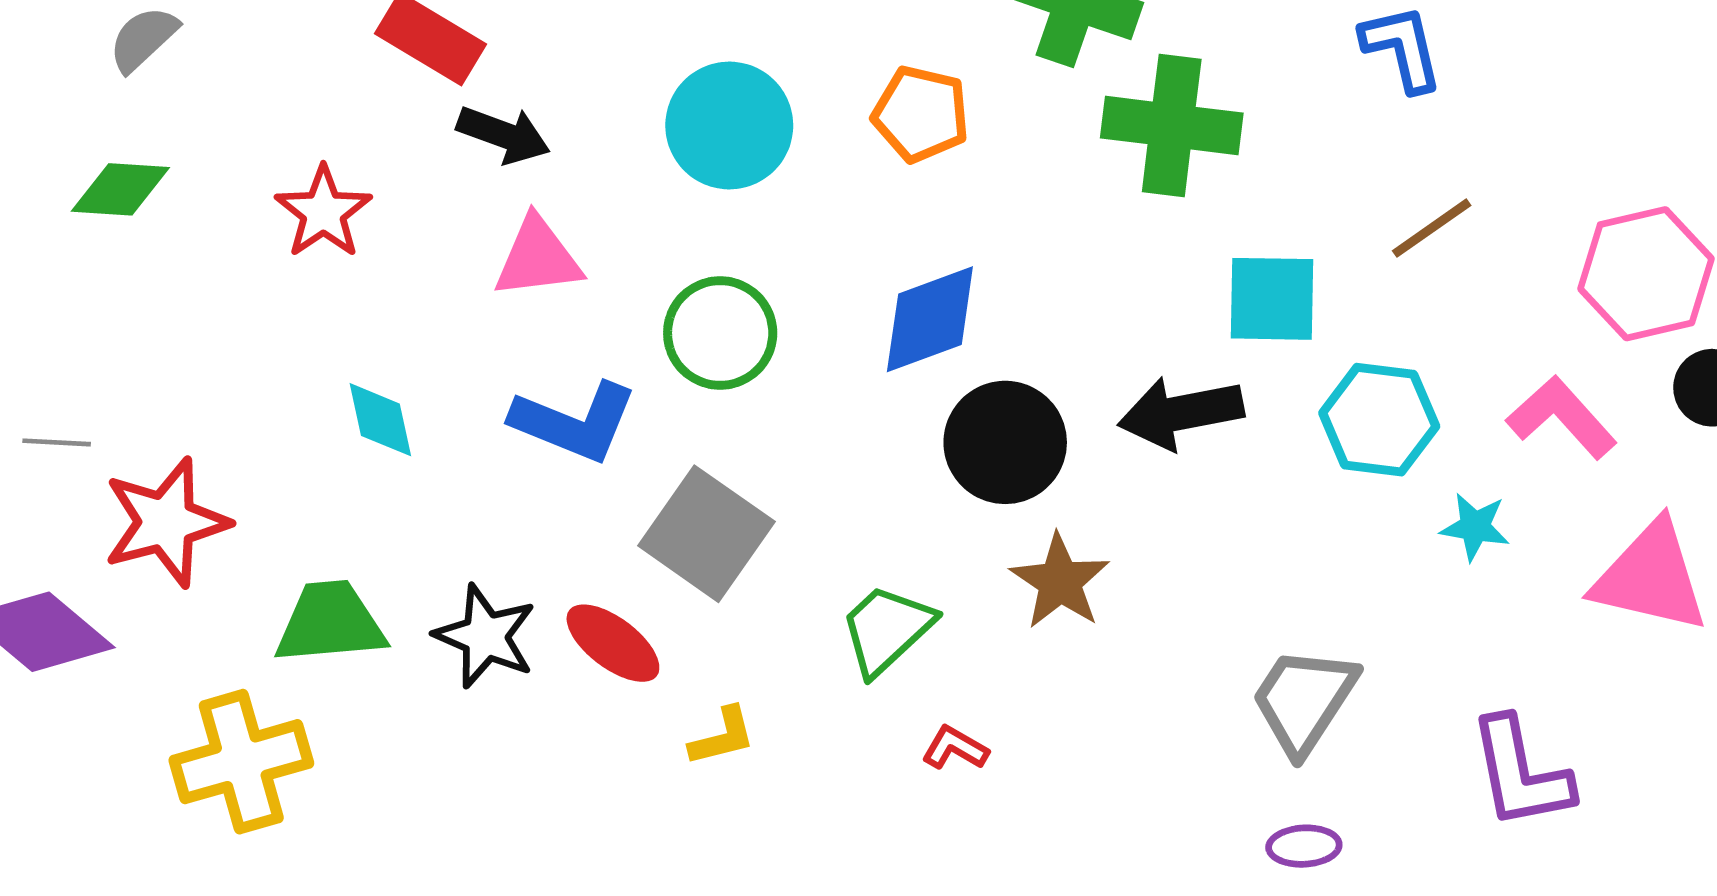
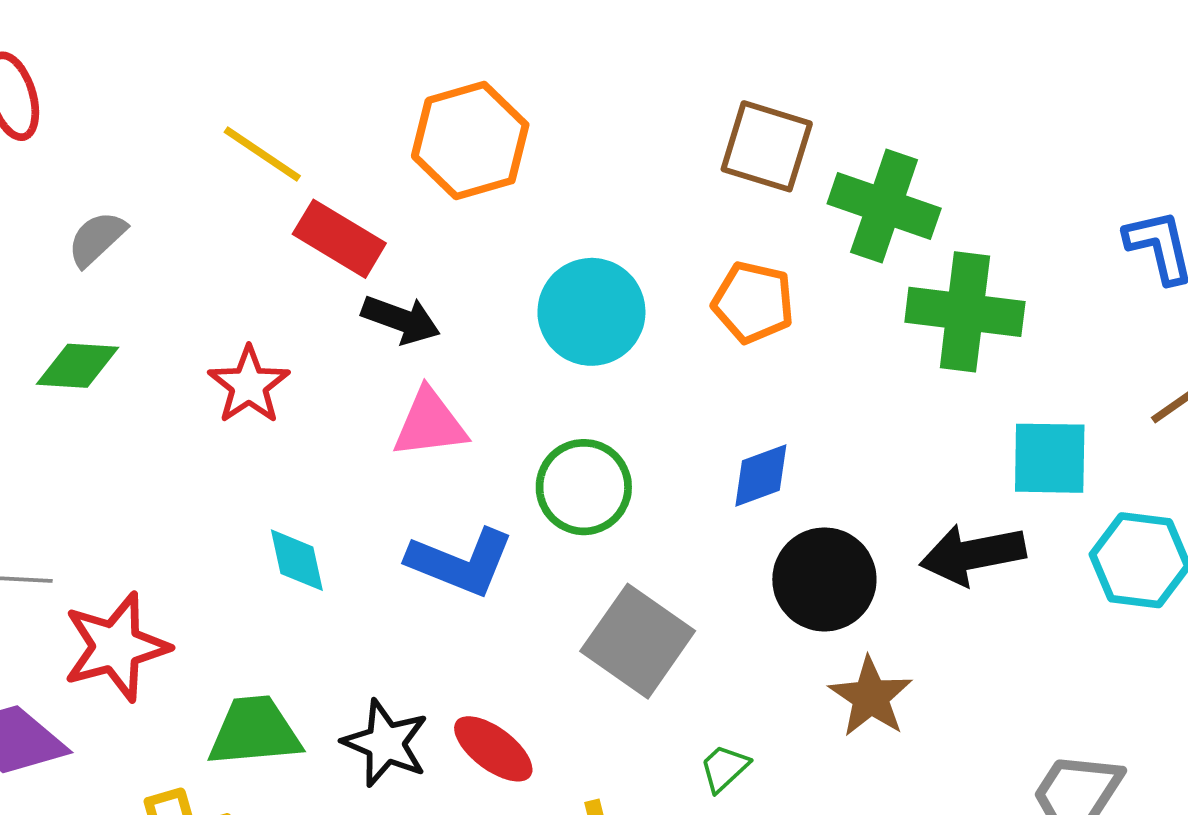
blue diamond: (930, 319) -> (761, 475), size x0.7
gray square: (706, 534) -> (638, 641), moved
green trapezoid: (887, 629) -> (724, 768), moved, size x0.6

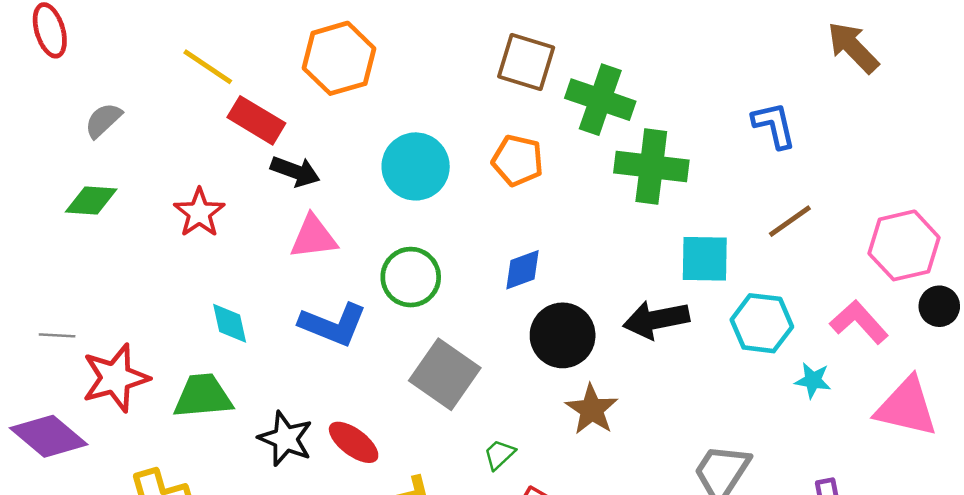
green trapezoid: (255, 732) -> (203, 396), moved

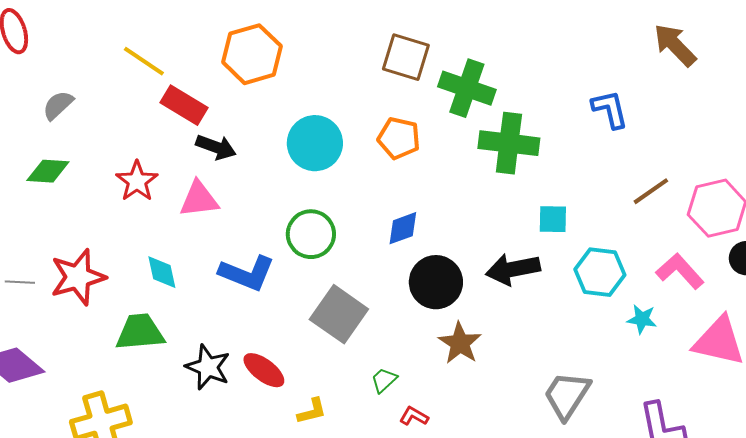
brown line: (790, 221) -> (651, 191), moved
pink triangle: (313, 237) -> (199, 199), moved
cyan square: (705, 259) -> (553, 219), size x0.7
red star: (115, 378) -> (78, 277), moved

